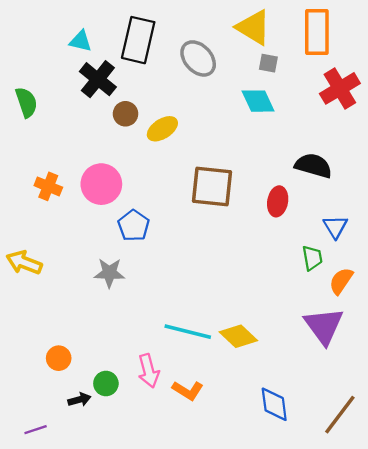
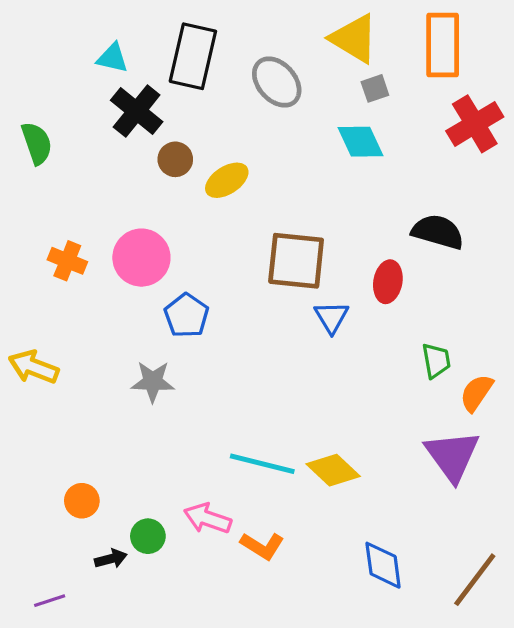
gray square: (268, 63) -> (375, 88), turned -30
blue triangle: (335, 227) -> (331, 317), moved
pink arrow: (149, 371) -> (207, 518), turned 124

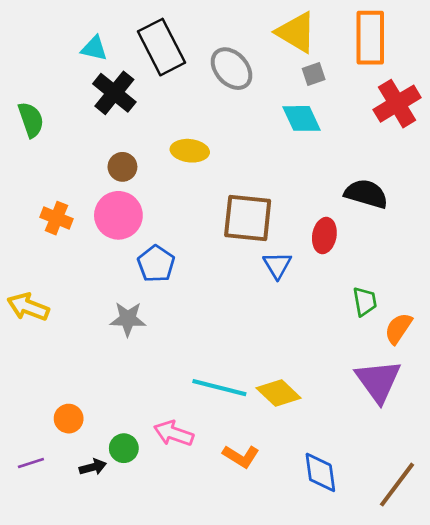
black rectangle: (193, 56) -> (161, 47), turned -40
brown circle: (175, 159) -> (122, 167), moved
yellow ellipse: (227, 180) -> (190, 151), turned 39
orange L-shape: (262, 546) -> (241, 456), moved
purple line: (50, 601) -> (31, 463), moved

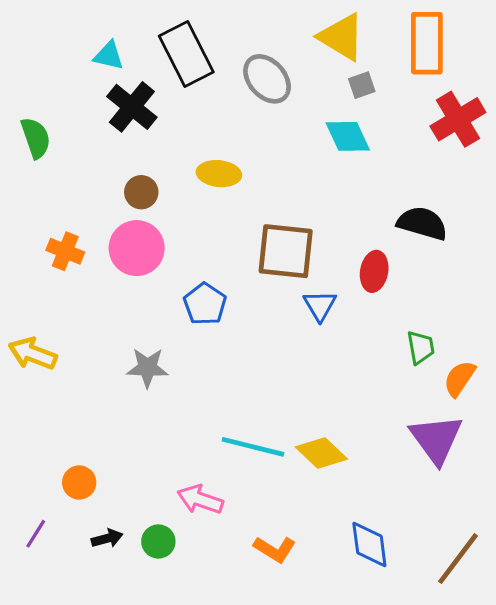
blue pentagon: (156, 264) -> (205, 304), moved
green circle: (124, 448) -> (158, 541), moved
orange L-shape: (241, 456) -> (275, 549), moved
purple line: (31, 463) -> (36, 534), turned -40

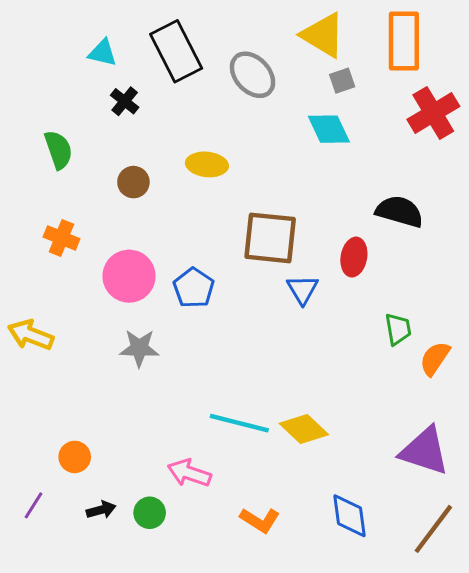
black cross: (132, 107) -> (125, 101), size x0.6
green semicircle: (36, 138) -> (58, 150), moved
pink circle: (137, 248) -> (129, 276), moved
purple triangle: (436, 439) -> (424, 451), moved, turned -36

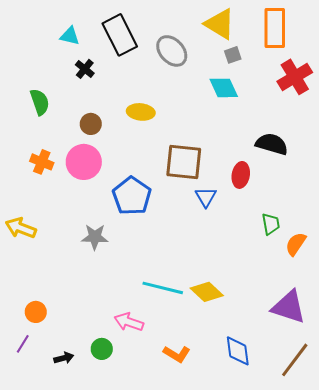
pink circle: (129, 276) -> (84, 162), moved
blue pentagon: (194, 288) -> (132, 196), size x1.4
orange circle: (75, 457) -> (36, 312), moved
black arrow: (101, 510) -> (64, 358), moved

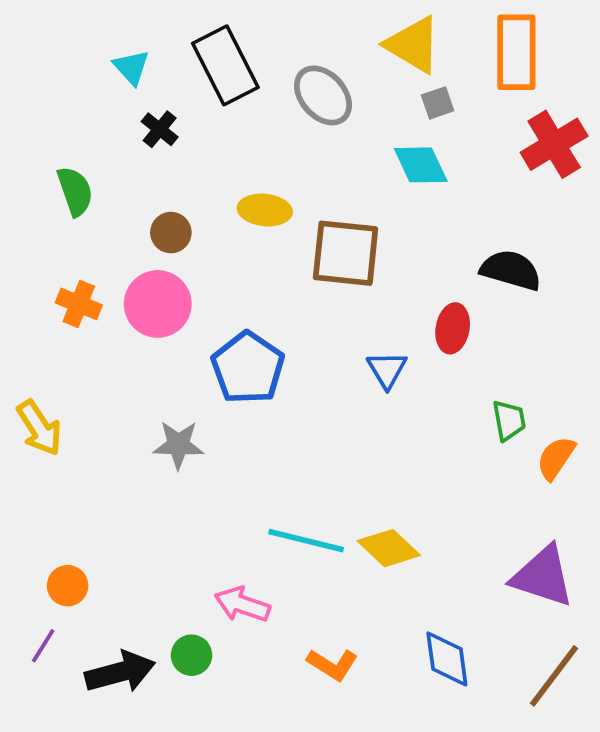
cyan triangle: (70, 36) -> (131, 67), turned 35
brown square: (184, 162) -> (346, 253), moved
yellow arrow: (21, 228) -> (39, 428), turned -144
black arrow: (64, 358) -> (120, 672), size x1.8

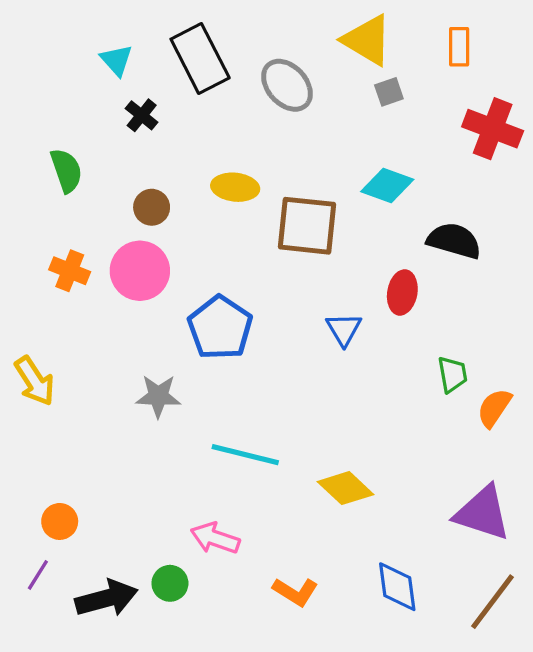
orange rectangle: (516, 52) -> (459, 47), size x0.6
red cross: (554, 144) -> (493, 129), turned -38
cyan diamond: (421, 165) -> (387, 186), moved, turned -45
cyan line: (306, 541) -> (245, 455), moved

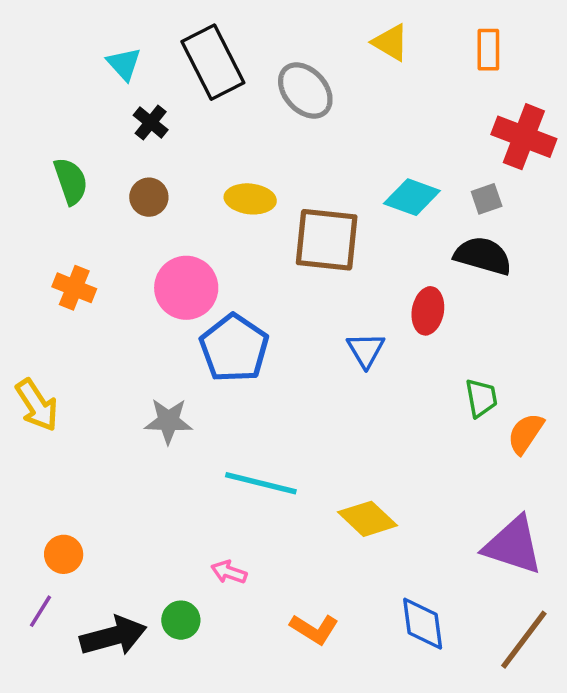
yellow triangle: (367, 40) -> (391, 43), size x0.7
gray square: (389, 92) -> (487, 199), moved
brown circle: (152, 207) -> (149, 197), moved
pink circle: (140, 271) -> (186, 288), moved
pink arrow: (215, 538) -> (229, 572), size x0.7

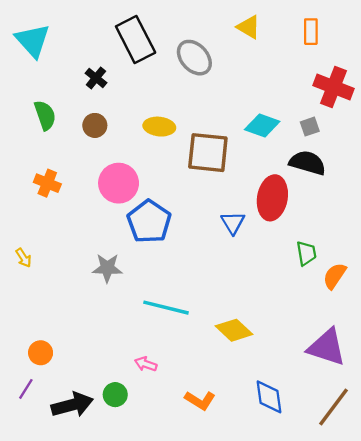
cyan triangle: (124, 64) -> (33, 41), moved, size x1.6
red ellipse: (428, 311) -> (272, 198), size x1.5
yellow arrow: (37, 405) -> (24, 258), size x0.6

